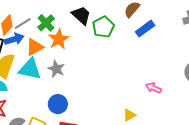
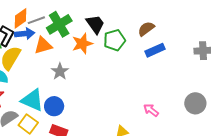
green cross: (46, 23) -> (59, 24), size x1.4
orange star: (59, 39) -> (82, 44), moved
cyan triangle: (30, 69) -> (32, 100), moved

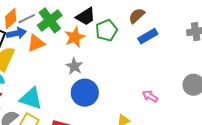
black trapezoid: (95, 24) -> (86, 16), turned 100
gray star: (60, 71) -> (74, 66), moved
blue circle: (54, 106) -> (85, 93), moved, size x1.4

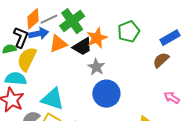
black trapezoid: (86, 16) -> (82, 47), moved
brown semicircle: (137, 16) -> (161, 60), moved

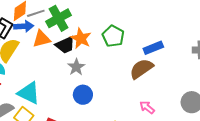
green pentagon: (129, 31) -> (113, 36), turned -30
orange star: (97, 38) -> (81, 38), turned -30
brown semicircle: (161, 60) -> (141, 69), size x1.4
blue circle: (106, 94) -> (83, 95), size x0.7

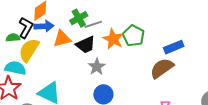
gray line: (36, 13) -> (93, 24), moved
green cross: (58, 18) -> (79, 18), size x0.7
orange star: (81, 38) -> (113, 39), moved

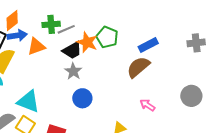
green cross: (79, 18) -> (51, 24), turned 30
black trapezoid: (86, 45) -> (72, 50), moved

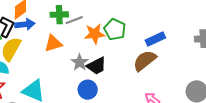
orange star: (87, 42) -> (95, 34), turned -30
orange triangle: (36, 46) -> (53, 43), moved
black trapezoid: (72, 50) -> (96, 66), moved

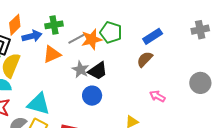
gray line: (74, 20) -> (76, 39), moved
blue arrow: (25, 24) -> (32, 36), moved
brown semicircle: (145, 61) -> (145, 59), size x0.7

